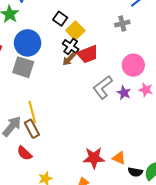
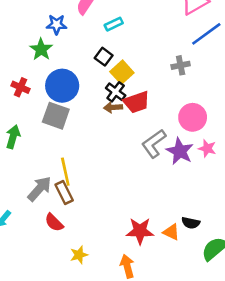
brown arrow: (69, 59) -> (113, 107), turned 40
purple star: (124, 93) -> (180, 151), size x1.5
black semicircle: (135, 172) -> (191, 223), moved

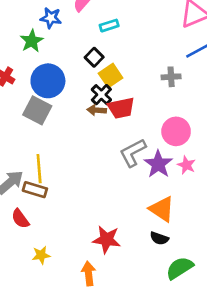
brown rectangle: (64, 192) -> (35, 190), turned -55
orange triangle: (171, 232) -> (162, 209), moved, size x1.5

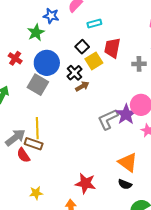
black cross: (101, 95) -> (74, 73), moved
red trapezoid: (121, 108) -> (112, 48), moved, turned 110
brown arrow: (97, 110) -> (82, 86), turned 144
purple star: (158, 164) -> (126, 114), moved
red semicircle: (20, 219) -> (23, 155), moved

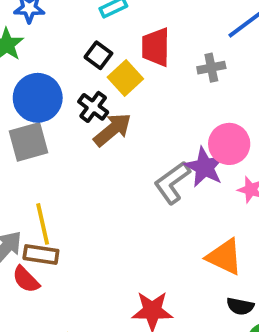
gray square: (38, 85) -> (28, 142), turned -35
brown arrow: (82, 86) -> (112, 130), size x1.5
black semicircle: (125, 184) -> (240, 306), moved

